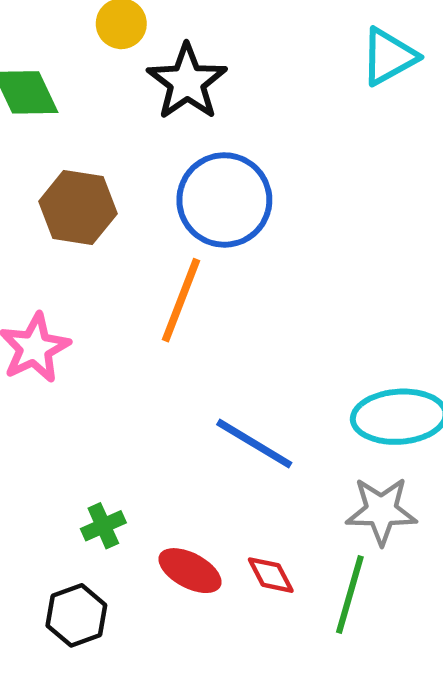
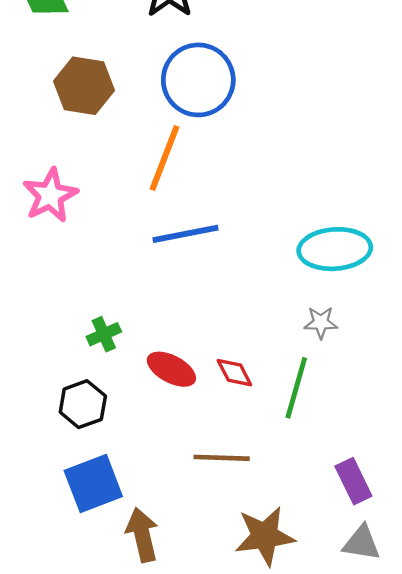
blue line: (254, 444) -> (185, 234), moved, turned -42
gray star: (381, 511) -> (321, 323), size x0.6

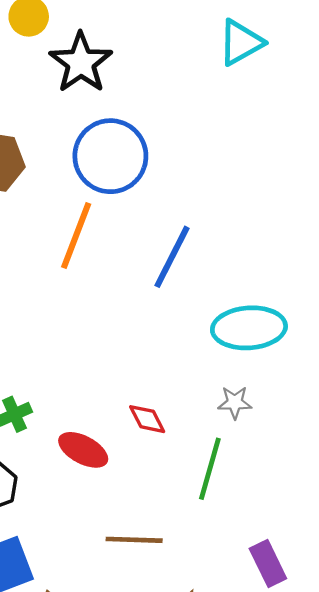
blue line: (185, 234) -> (172, 257), moved, turned -52
red diamond: (234, 373) -> (147, 419), moved

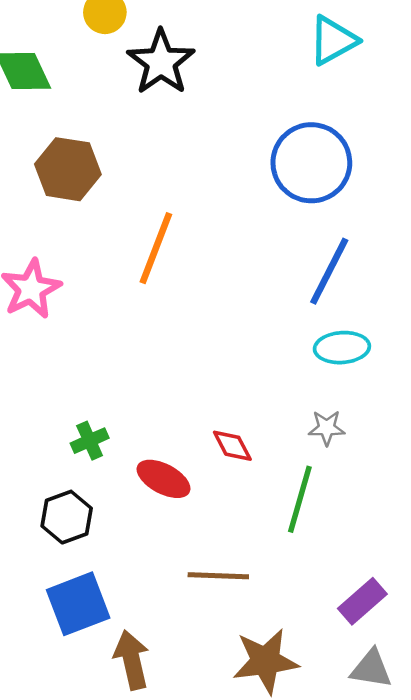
blue circle: (110, 156) -> (311, 163), moved
blue line: (172, 257) -> (329, 271), moved
cyan ellipse: (249, 328) -> (342, 348), size x0.7
purple rectangle: (268, 564) -> (362, 601), turned 75

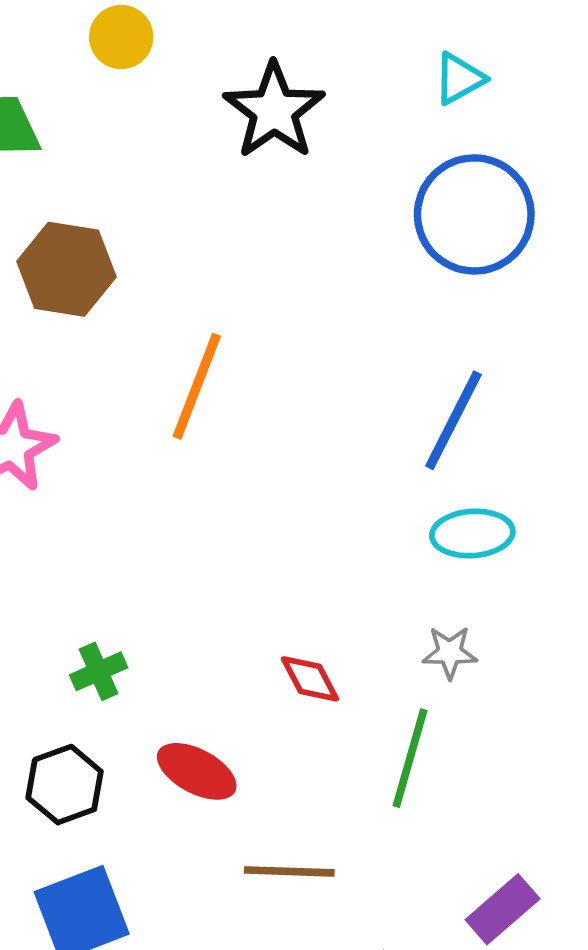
cyan triangle: (333, 40) -> (459, 79), size x0.7
black star: (161, 62) -> (274, 111), moved
blue circle: (311, 163) -> (474, 214), moved
red ellipse: (164, 479) -> (197, 771), moved

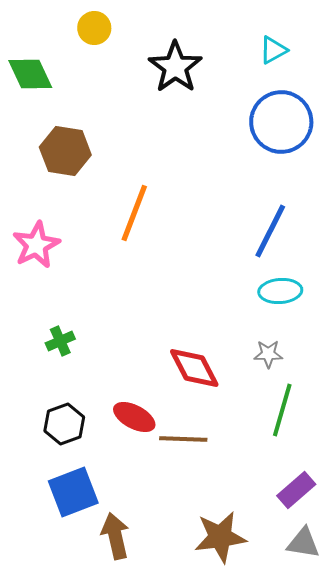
green cross: (99, 671) -> (60, 341), moved
red diamond: (310, 679) -> (194, 368), size x1.6
green line: (410, 758) -> (282, 410), moved
brown line: (289, 871) -> (183, 439), moved

